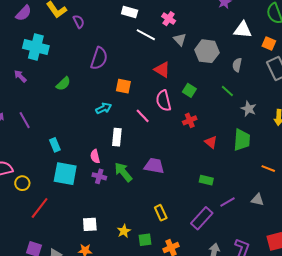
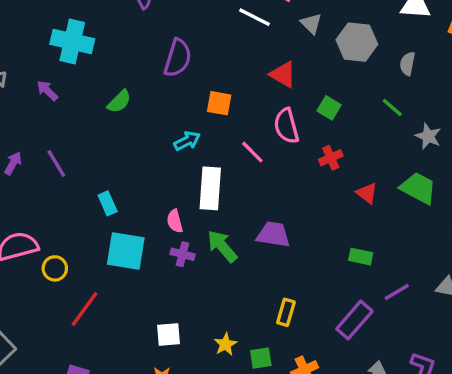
white rectangle: (117, 137) -> (210, 188), size x1.4
green trapezoid: (242, 140) -> (418, 188), turned -65
yellow rectangle: (161, 213) -> (286, 312), turned 42

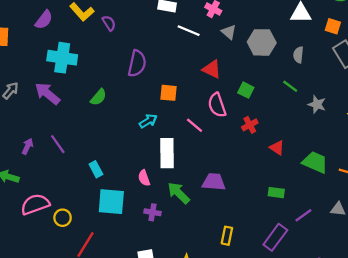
purple arrow: (47, 91) -> (47, 94), size x1.6
green trapezoid: (418, 188) -> (315, 162), moved
purple cross: (182, 254) -> (153, 212), moved

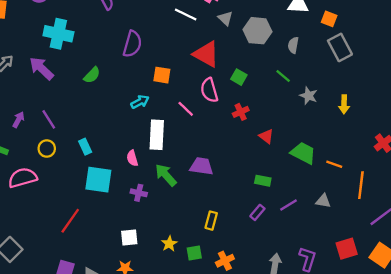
red triangle: (212, 69) -> (206, 54), size x1.4
yellow circle: (63, 218) -> (47, 149), moved
purple rectangle: (275, 237) -> (257, 212), moved, size x0.6

